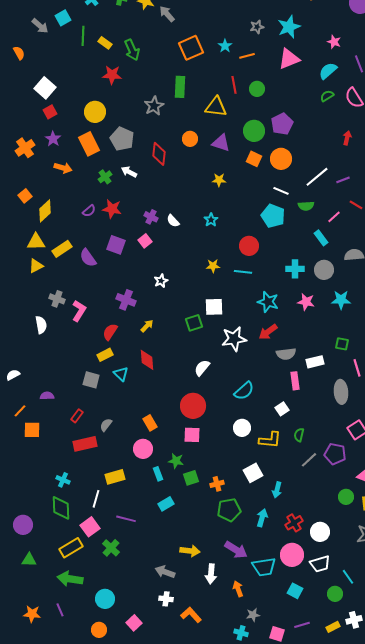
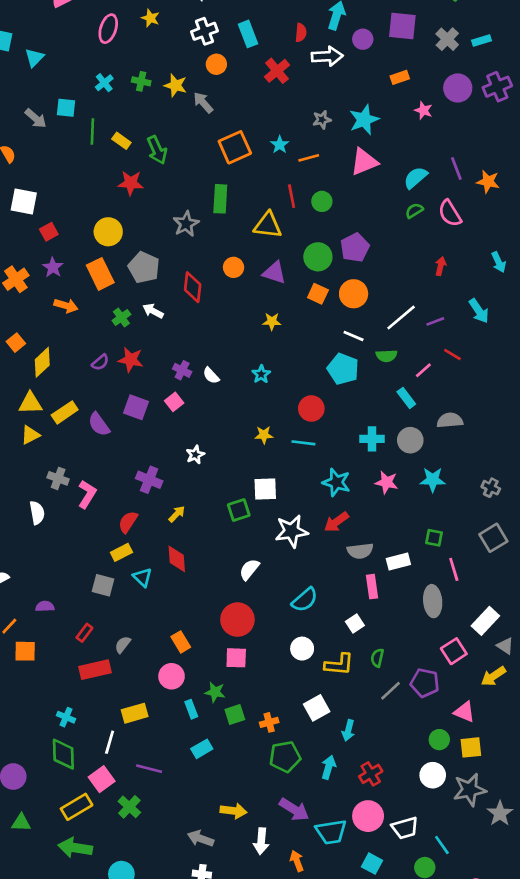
cyan square: (63, 18) -> (66, 108), turned 35
pink star: (334, 42) -> (423, 110), moved
white square: (45, 88) -> (24, 201), moved, turned -30
white circle: (320, 532) -> (433, 775), moved

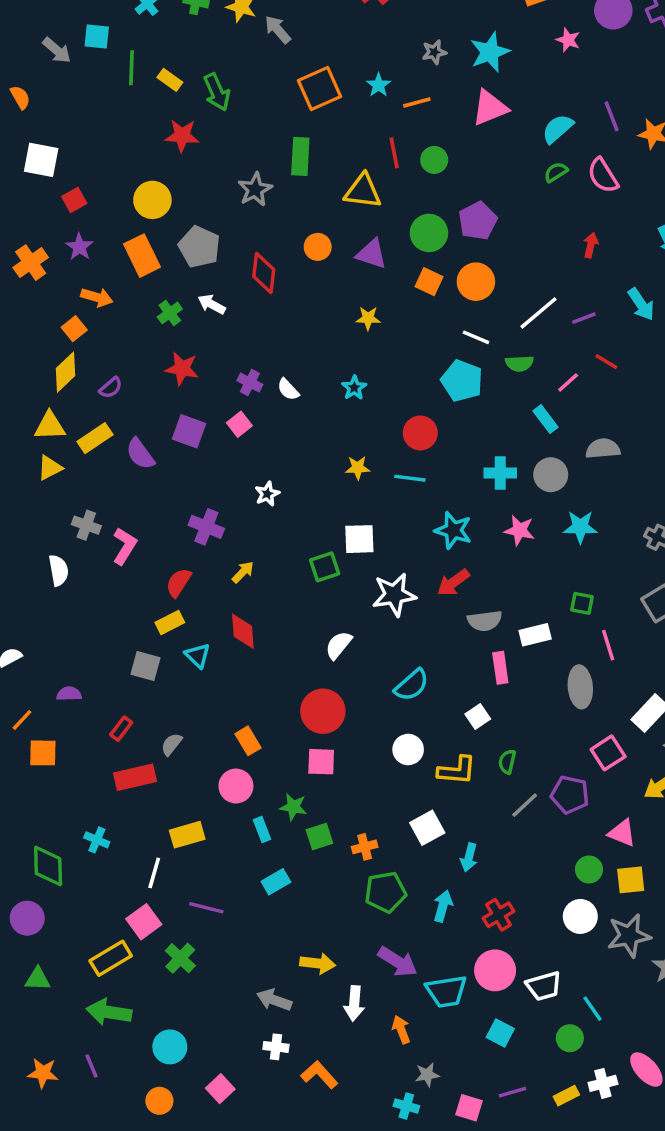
orange square: (16, 343) -> (74, 329), moved
purple semicircle: (100, 362) -> (111, 388), moved
green diamond: (63, 754) -> (48, 866), moved

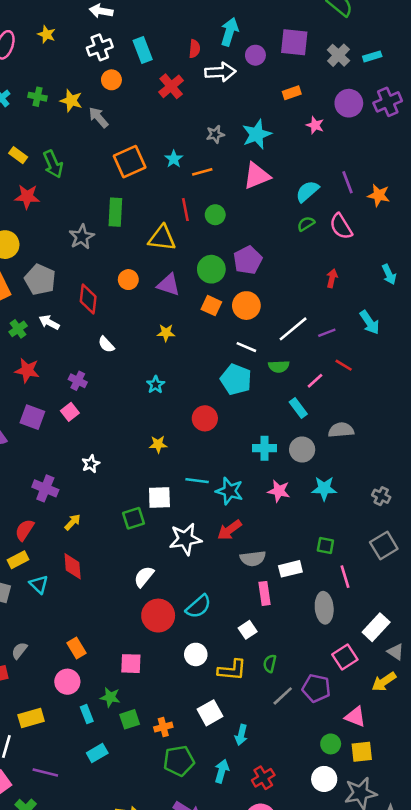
white semicircle: (288, 389) -> (106, 344), moved
cyan line: (410, 478) -> (197, 481), moved
red circle: (323, 711) -> (158, 616), moved

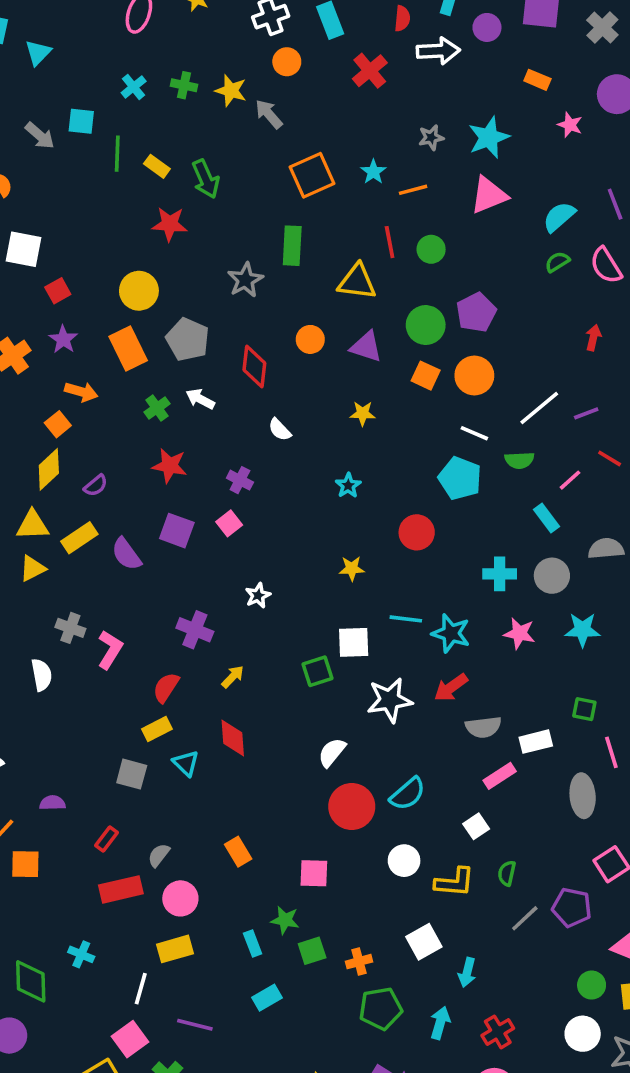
orange rectangle: (292, 93) -> (537, 80), turned 42
pink rectangle: (265, 593) -> (500, 776), turned 65
pink circle: (67, 682) -> (180, 898), moved

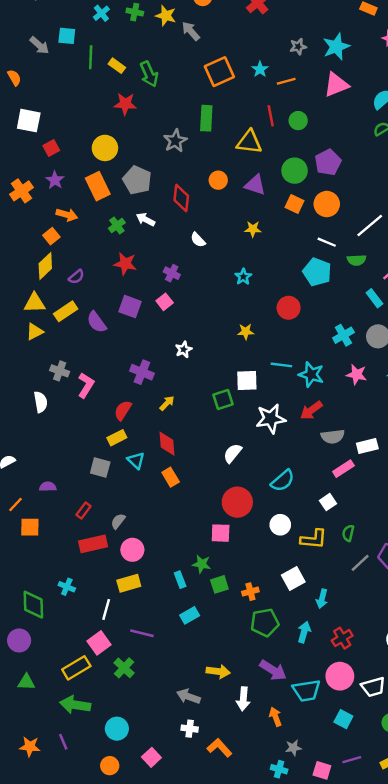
cyan cross: (500, 574) -> (343, 335), turned -30
red circle: (352, 806) -> (237, 502), moved
orange rectangle: (238, 852) -> (171, 477), moved

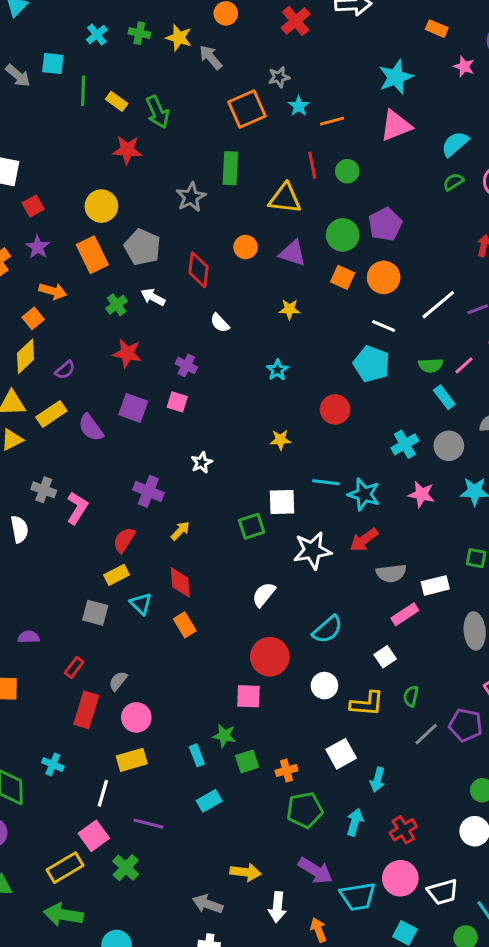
gray star: (298, 47) -> (279, 77), moved
green semicircle: (357, 260) -> (431, 365), moved
pink square: (165, 302) -> (177, 402), turned -35
red rectangle: (93, 544) -> (86, 710), turned -60

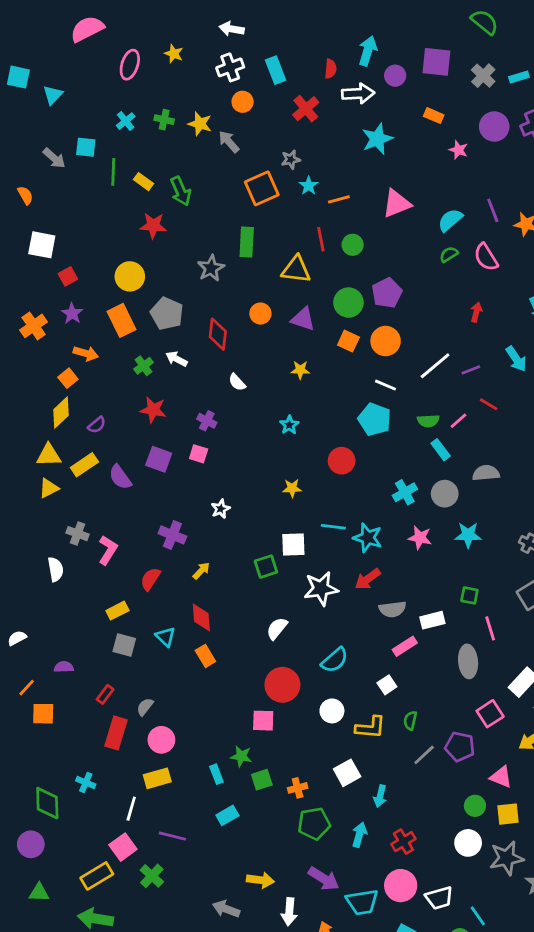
cyan star: (396, 77) -> (377, 139), moved
yellow rectangle: (117, 575) -> (117, 611), moved

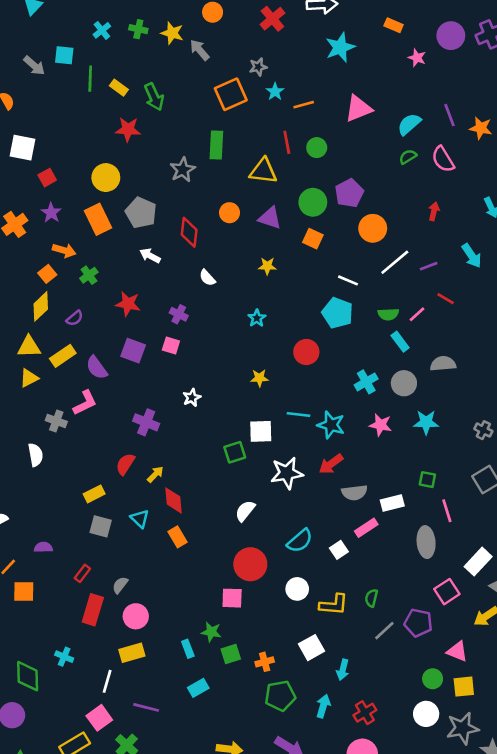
orange circle: (386, 341) -> (373, 228), moved
green cross: (144, 366) -> (89, 275), moved
pink L-shape: (108, 550) -> (85, 403), moved, turned 32
yellow arrow: (201, 571) -> (155, 474), moved
white square: (387, 685) -> (339, 550), moved

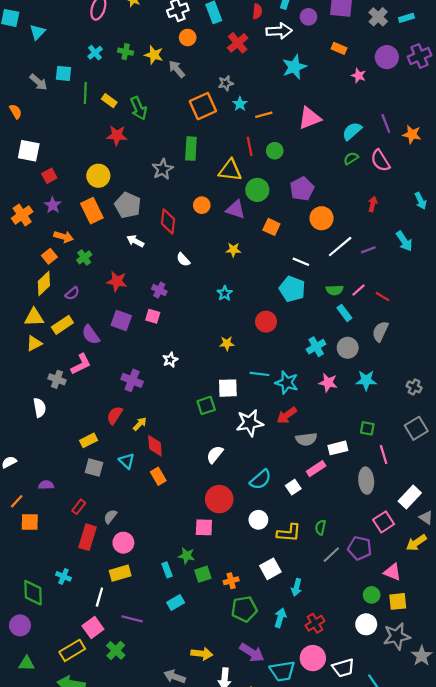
green circle: (313, 202) -> (257, 190), moved
red line: (446, 299) -> (383, 297), moved
gray semicircle: (443, 364) -> (380, 331), turned -60

